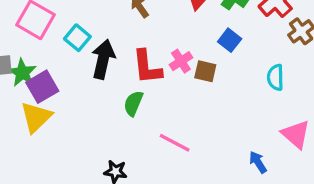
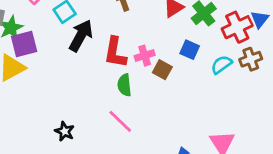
blue square: (230, 40) -> (190, 50), turned -30
cyan semicircle: (275, 77) -> (221, 65), moved, turned 40
green semicircle: (133, 103) -> (124, 85), moved, turned -45

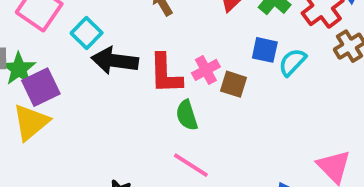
black arrow: (81, 36) -> (115, 61), turned -100
cyan semicircle: (221, 65) -> (292, 62), moved

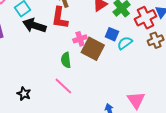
red L-shape: (166, 74) -> (60, 18), moved
brown square: (234, 84) -> (93, 49), size x1.6

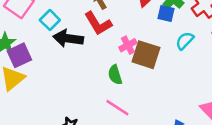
red L-shape: (60, 18) -> (98, 23), turned -30
blue square: (112, 34) -> (166, 13), moved

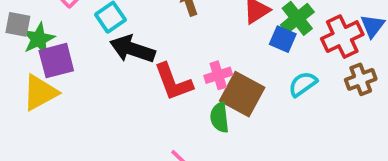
red L-shape: (98, 23) -> (173, 82), moved
green semicircle: (115, 75) -> (220, 117), moved

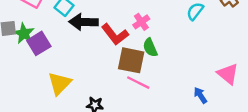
yellow triangle: (40, 93) -> (60, 83), moved
brown square: (242, 94) -> (131, 60), moved

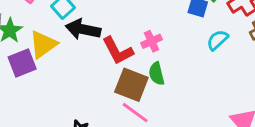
purple square: (39, 43) -> (22, 63), moved
yellow triangle: (60, 83) -> (43, 44), moved

